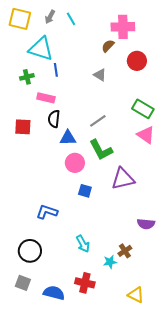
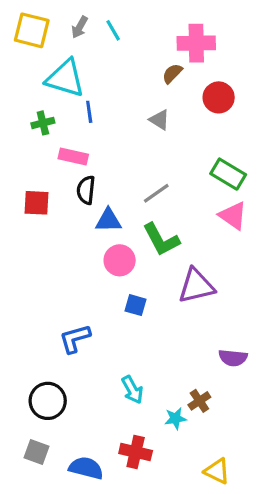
blue L-shape: (47, 212) -> (75, 339), turned -35

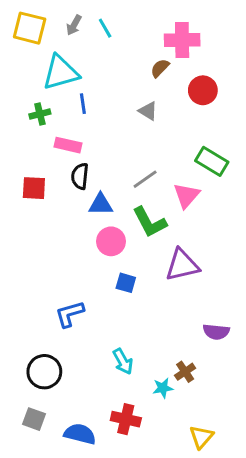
cyan triangle: (65, 78) -> (61, 73), turned -33
pink triangle: (233, 216) -> (187, 195), moved, turned 36
yellow triangle: (217, 471) -> (201, 437), turned 45

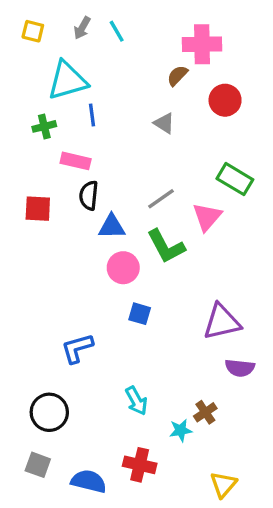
yellow square: (30, 28) -> (33, 31), size x0.6
purple triangle: (182, 265) -> (222, 322), moved

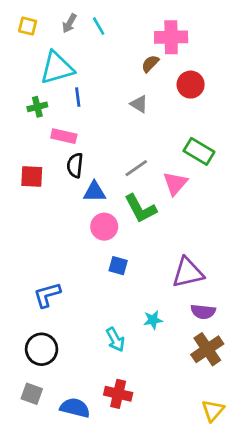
blue L-shape: (77, 348) -> (47, 295), moved
brown cross: (205, 412) -> (207, 349), moved, size x1.6
cyan star: (181, 430) -> (153, 320), moved
yellow triangle: (223, 485) -> (213, 411), moved

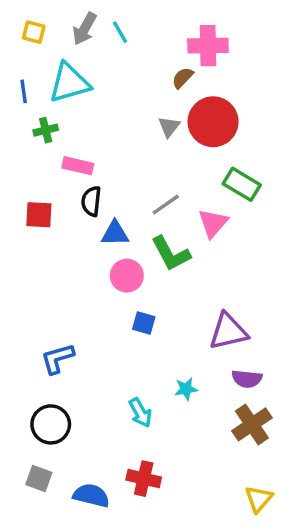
gray arrow: (69, 23) -> (85, 29), size x1.4
red circle: (191, 85) -> (213, 122), moved, size x1.5
blue line: (78, 97) -> (24, 91), moved
gray triangle: (139, 104) -> (169, 127), turned 36

